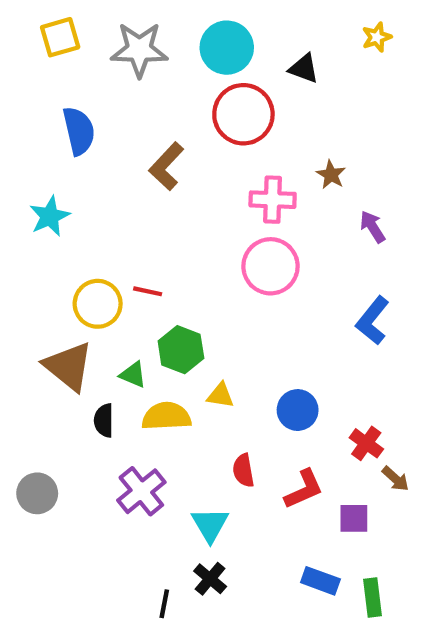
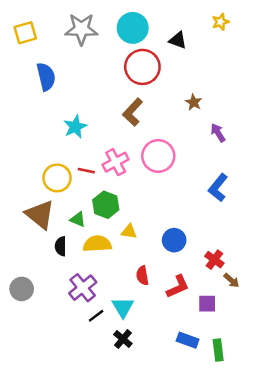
yellow square: (60, 37) -> (25, 33), moved
brown L-shape: (166, 166) -> (133, 112), moved
pink cross: (273, 200) -> (116, 162), moved, turned -30
cyan star: (50, 216) -> (75, 127), moved
black line: (164, 604) -> (96, 316), moved, turned 42

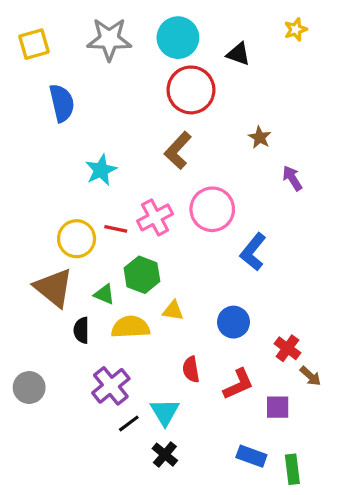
blue L-shape: (218, 188) -> (253, 252), moved

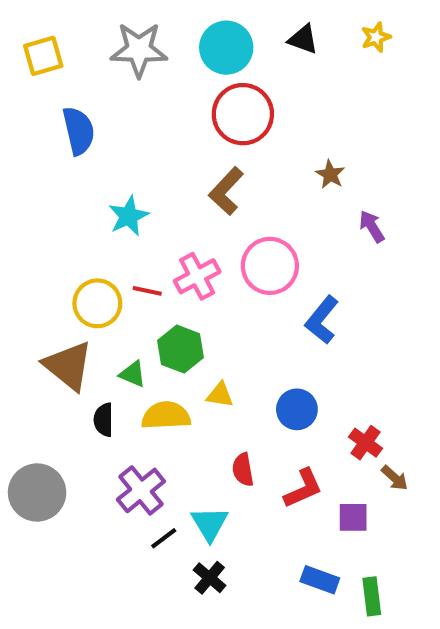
black triangle: (238, 54) -> (303, 39), moved
gray circle: (29, 387) -> (37, 493), size x1.4

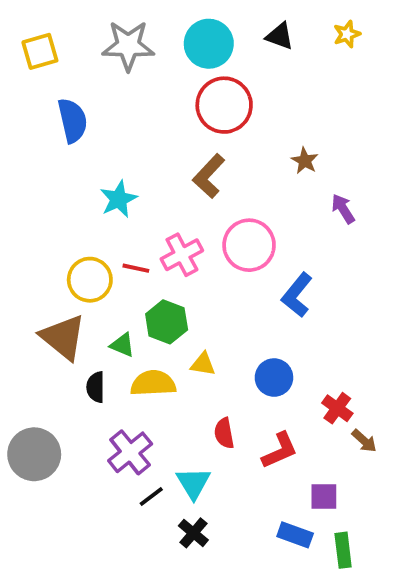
purple square: (353, 517) -> (324, 496), moved

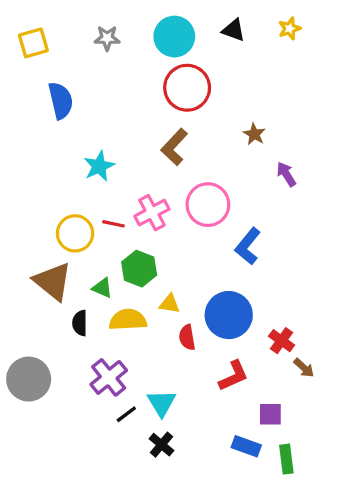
gray star: (128, 46) -> (107, 38), size x0.6
blue circle: (274, 378) -> (229, 315), size x1.5
red semicircle: (224, 433) -> (187, 337), moved

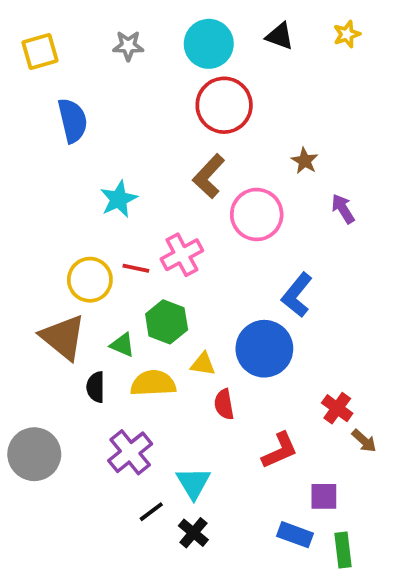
pink circle: (208, 205) -> (257, 214), moved
blue circle: (229, 315) -> (264, 349), moved
black line: (126, 414) -> (151, 512), moved

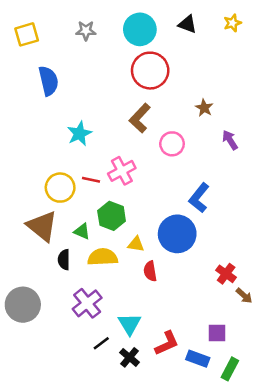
pink circle: (257, 214) -> (172, 144), size x0.7
red L-shape: (280, 450) -> (167, 343), moved
green rectangle: (343, 550) -> (230, 369), turned 35

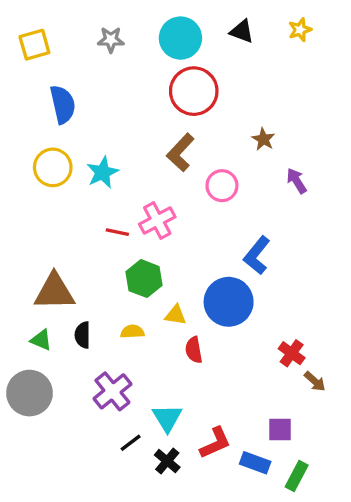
yellow circle: (60, 188) -> (53, 167), moved
brown triangle: (42, 226) -> (54, 292), turned -40
green triangle: (82, 231) -> (41, 340), moved
yellow semicircle: (103, 257) -> (132, 332), size x0.6

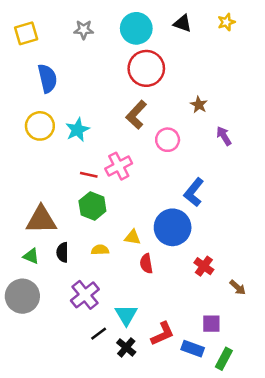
green hexagon: (144, 279) -> (92, 206), moved
red cross: (292, 353) -> (204, 266), moved

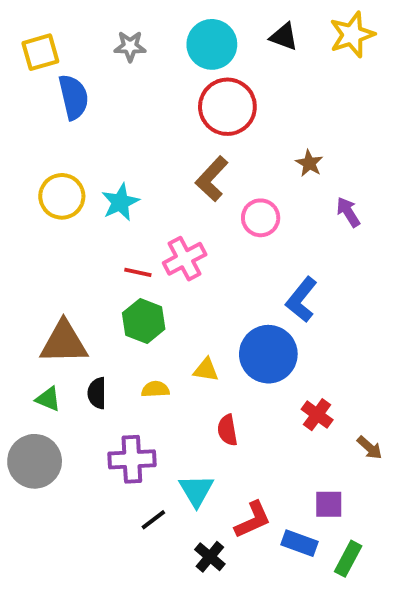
yellow star: (226, 22) -> (352, 35), size x1.6
blue semicircle: (47, 78) -> (74, 97), moved
red semicircle: (146, 264) -> (227, 430), moved
purple cross: (85, 295) -> (132, 459), turned 36
black cross: (126, 347) -> (210, 557), moved

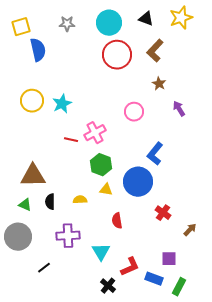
brown L-shape: (212, 179) -> (155, 51), moved
green hexagon: (144, 321) -> (101, 165), moved
brown arrow: (370, 448) -> (190, 230), turned -88
black line: (153, 520) -> (44, 268), moved

